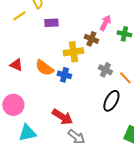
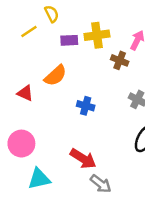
yellow cross: (73, 52) -> (97, 35), moved
orange semicircle: (44, 68) -> (55, 76), moved, turned -78

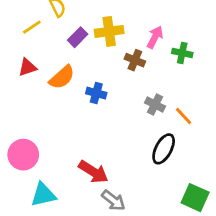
purple rectangle: (69, 40) -> (78, 37), turned -42
red triangle: (25, 93) -> (28, 67), moved, turned -42
blue cross: (86, 106) -> (96, 93), moved

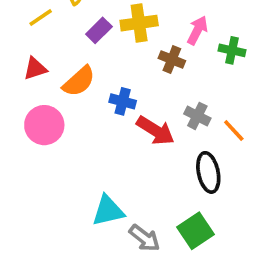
black ellipse: (164, 149) -> (208, 172), turned -40
pink circle: (23, 155) -> (44, 125), moved
red arrow: (93, 172) -> (155, 131), moved
cyan triangle: (43, 195) -> (108, 211), moved
green square: (195, 198) -> (196, 231), moved, turned 32

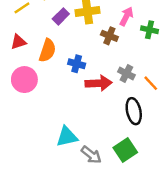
orange semicircle: (79, 81) -> (47, 50), turned -30
red arrow: (155, 131) -> (98, 83), turned -35

